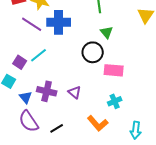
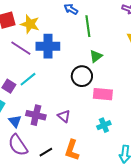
green triangle: (107, 32) -> (96, 56), turned 32
orange L-shape: (98, 123) -> (72, 150), moved, turned 60

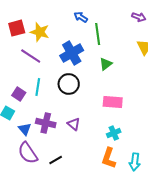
blue cross: (48, 46) -> (72, 53), moved, turned -30
black circle: (82, 76) -> (69, 84), moved
cyan line: (28, 79) -> (38, 87), turned -42
orange L-shape: (72, 150) -> (109, 158), moved

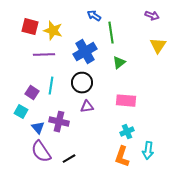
red square: (17, 28) -> (30, 27), turned 30
purple line: (31, 56) -> (44, 55), turned -35
purple triangle: (74, 124) -> (87, 107), moved, turned -48
cyan arrow: (135, 162) -> (148, 151), moved

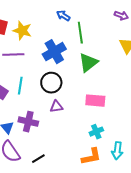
green triangle: (119, 63) -> (88, 63), size x1.5
orange L-shape: (122, 157) -> (91, 157), turned -120

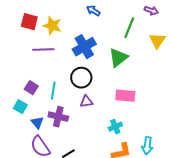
green line: (80, 33) -> (129, 28), moved, turned 30
cyan line: (20, 86) -> (53, 91), moved
cyan cross: (96, 132) -> (115, 127), moved

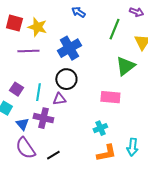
green triangle: (118, 58) -> (125, 66), moved
purple triangle: (86, 102) -> (59, 99), moved

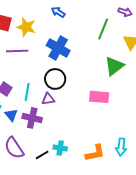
blue arrow: (78, 12) -> (58, 12), moved
blue cross: (69, 48) -> (58, 48), turned -30
blue triangle: (22, 124) -> (11, 115), moved
cyan cross: (100, 128) -> (60, 148), moved, turned 32

